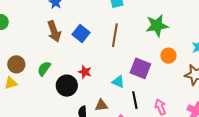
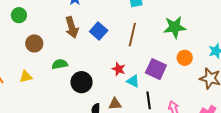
brown circle: (16, 64) -> (34, 43), moved
green semicircle: (44, 69) -> (60, 64), turned 42
red star: (85, 72) -> (119, 69), moved

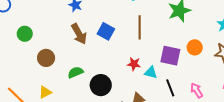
orange circle: (185, 58) -> (195, 47), moved

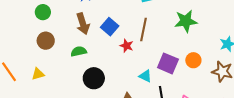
green circle: (25, 34) -> (43, 12), moved
red star: (134, 64) -> (127, 46), moved
green semicircle: (75, 72) -> (79, 51), moved

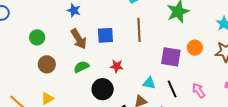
blue square: (110, 27) -> (105, 35), turned -30
red star: (127, 46) -> (117, 66), moved
cyan triangle: (145, 76) -> (149, 83), moved

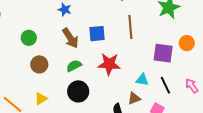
red star: (117, 66) -> (109, 64), size x1.6
black circle: (103, 89) -> (78, 91), moved

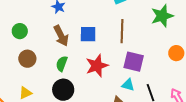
purple square: (163, 53) -> (134, 62), moved
red star: (109, 64) -> (97, 66), turned -30
green semicircle: (74, 66) -> (62, 64), turned -49

